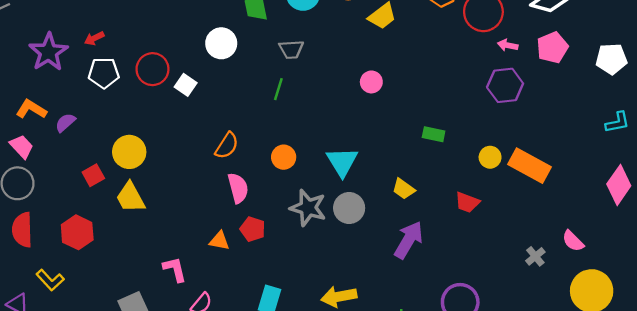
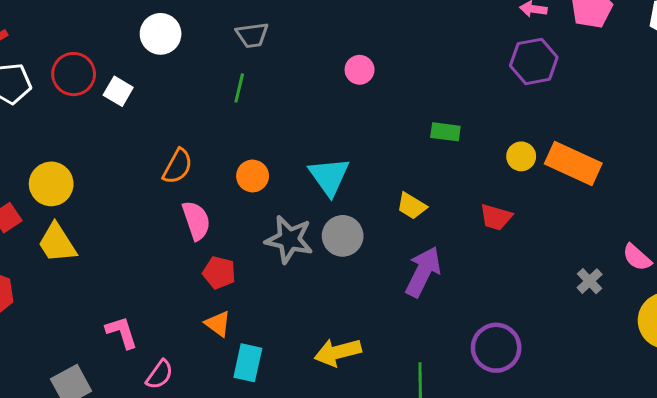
orange triangle: (219, 241) -> (218, 324), moved, turned 30

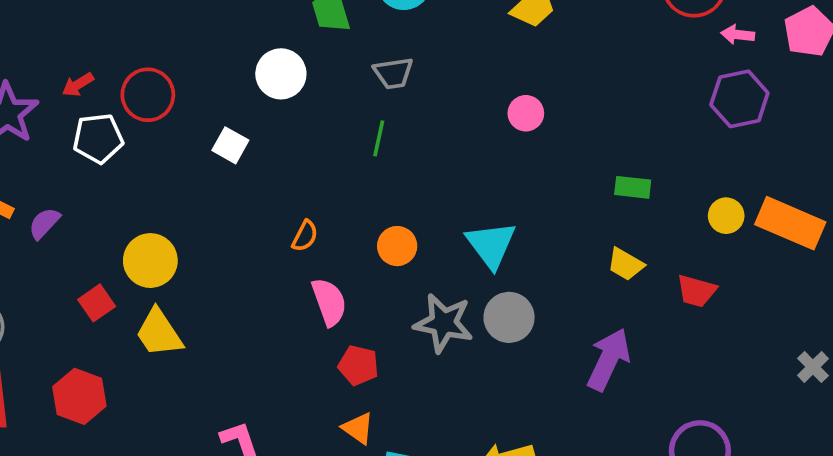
red circle: (74, 74) -> (148, 95), moved
orange semicircle: (178, 166) -> (305, 236), size x0.7
yellow trapezoid: (412, 206) -> (626, 264), moved

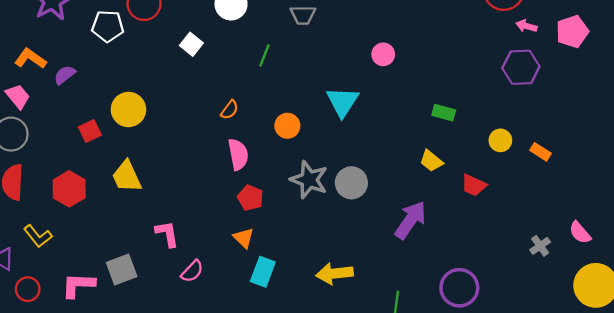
green line: (379, 138) -> (264, 55), moved
orange rectangle: (790, 223) -> (540, 152), size x0.5
cyan triangle: (491, 245) -> (342, 102), moved
yellow trapezoid: (159, 333) -> (127, 177), moved

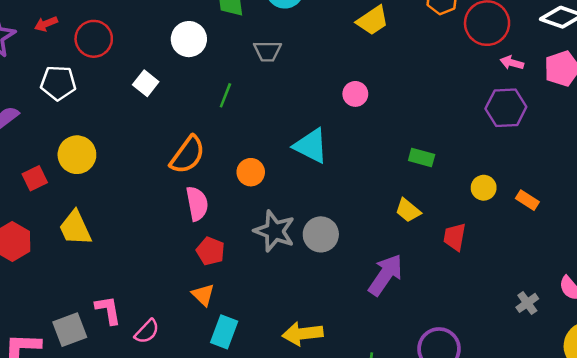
white pentagon: (108, 26) -> (58, 83), moved
cyan triangle: (342, 102) -> (311, 146), turned -36
orange semicircle: (230, 110) -> (188, 155), size x1.8
red trapezoid: (474, 185) -> (455, 237), turned 76
pink L-shape: (167, 234) -> (108, 310), moved

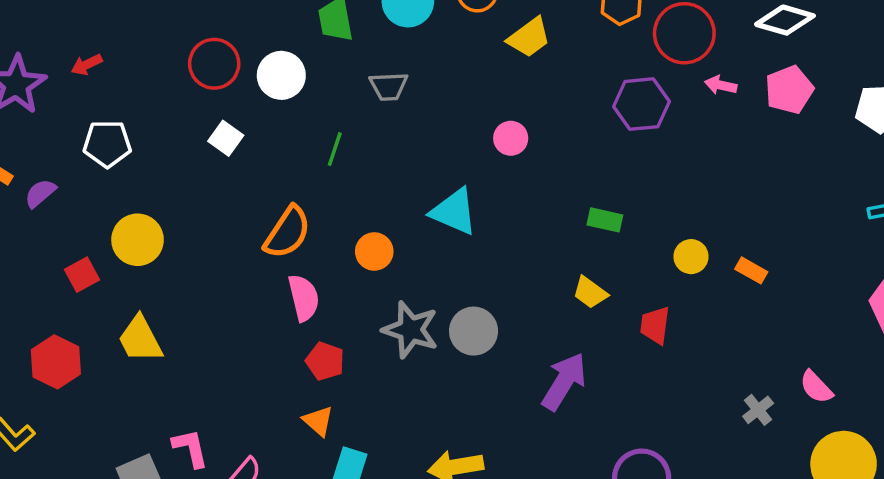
red circle: (94, 39) -> (214, 64), moved
purple hexagon: (506, 108) -> (641, 104), moved

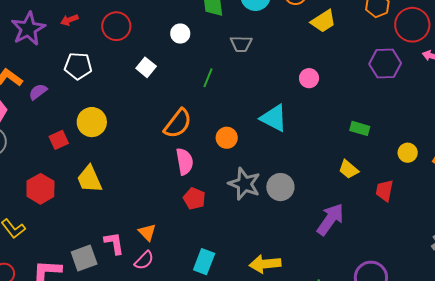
red circle: (214, 64) -> (116, 26), moved
white circle: (281, 75) -> (180, 34), size x0.7
orange triangle: (318, 421) -> (147, 232), moved

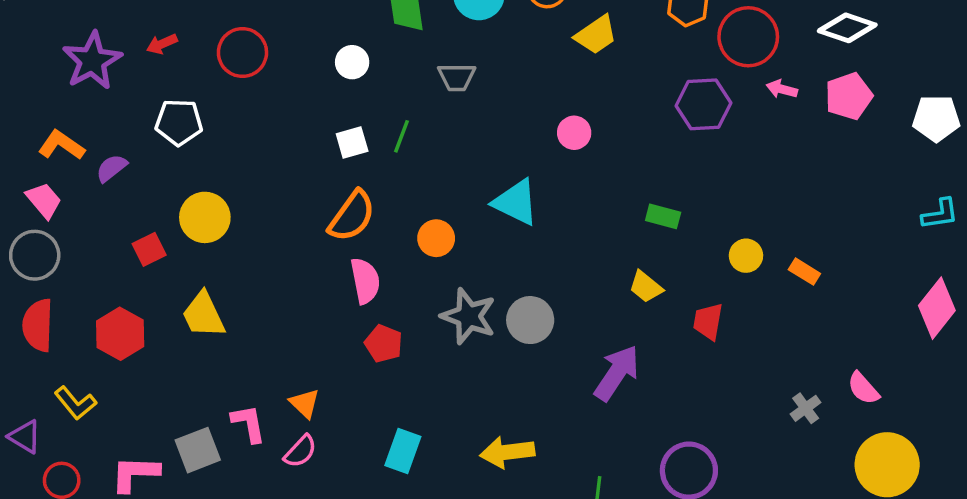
white square: (146, 67) -> (352, 143), moved, turned 36

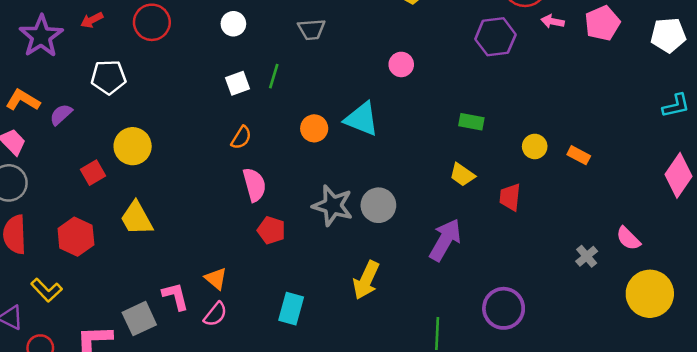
orange semicircle: (352, 216) -> (241, 138), size x0.6
orange circle: (436, 238) -> (314, 128), moved
yellow arrow: (507, 452) -> (366, 280), moved, turned -54

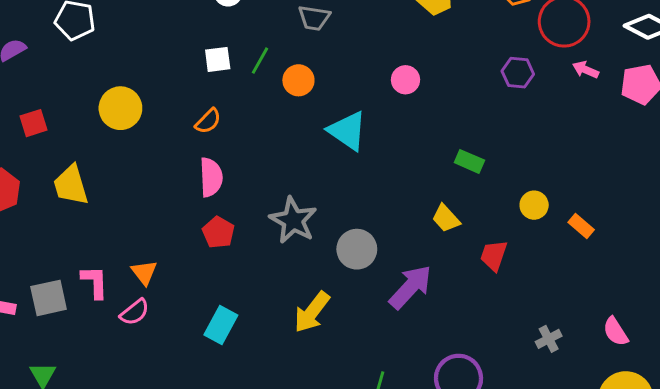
purple hexagon: (495, 37) -> (518, 73), size x0.7
orange circle: (314, 128) -> (298, 80), moved
yellow circle: (133, 146) -> (120, 108), moved
gray circle: (378, 205) -> (357, 249), moved
gray cross: (587, 256) -> (549, 339), moved

